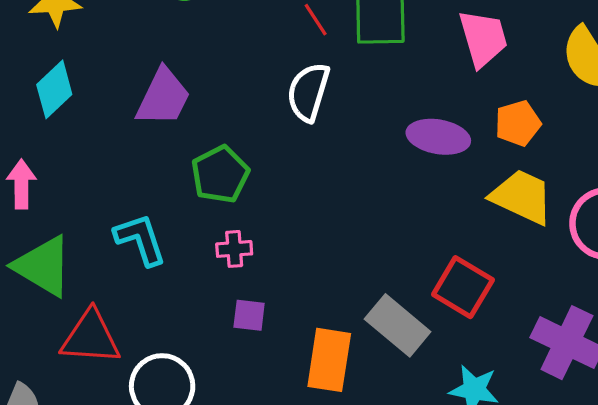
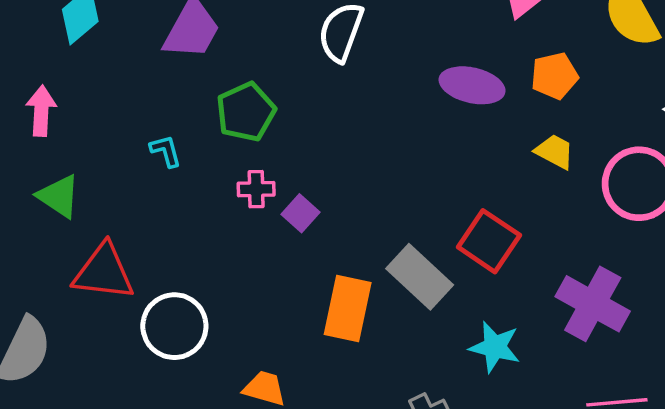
yellow trapezoid: (522, 197) -> (555, 152), size x0.6
cyan L-shape: (140, 239) -> (166, 151), moved, size x0.6
green triangle: (43, 266) -> (59, 196), size x0.7
purple square: (249, 315) -> (301, 213), moved, turned 32

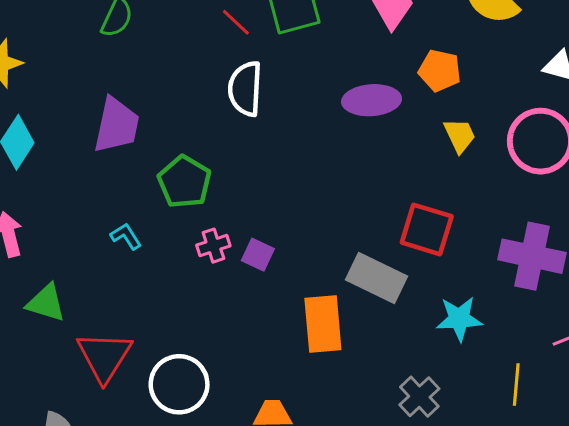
orange pentagon: (554, 76) -> (440, 71), turned -30
yellow trapezoid: (555, 152) -> (460, 136), turned 54
red triangle: (104, 272) -> (104, 356), turned -48

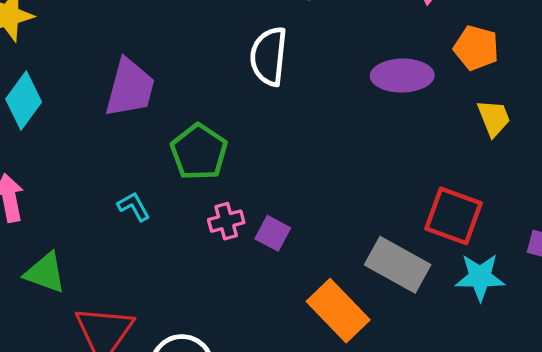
cyan star: (459, 319) -> (480, 277), moved
orange rectangle: (323, 324) -> (338, 311), turned -42

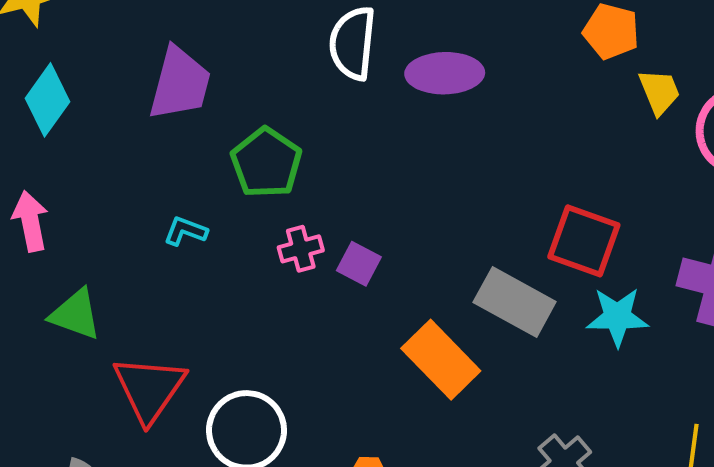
purple ellipse: (402, 76) -> (445, 73), moved
yellow trapezoid: (494, 118) -> (659, 92), moved
cyan L-shape: (134, 206) -> (185, 231), turned -40

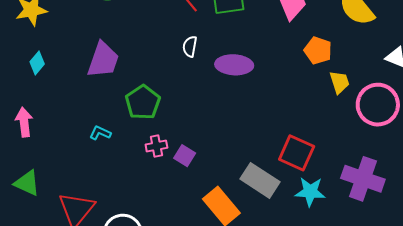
white semicircle: (353, 43) -> (190, 47), size x0.6
cyan diamond: (47, 100) -> (37, 63), size x0.7
green triangle: (75, 314) -> (27, 183), moved

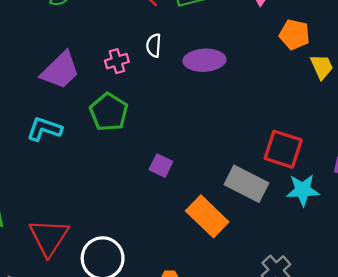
purple trapezoid: (103, 60) -> (60, 70), turned 33
cyan L-shape: (100, 133) -> (44, 129), moved, size x1.5
pink cross: (156, 146) -> (117, 61), moved

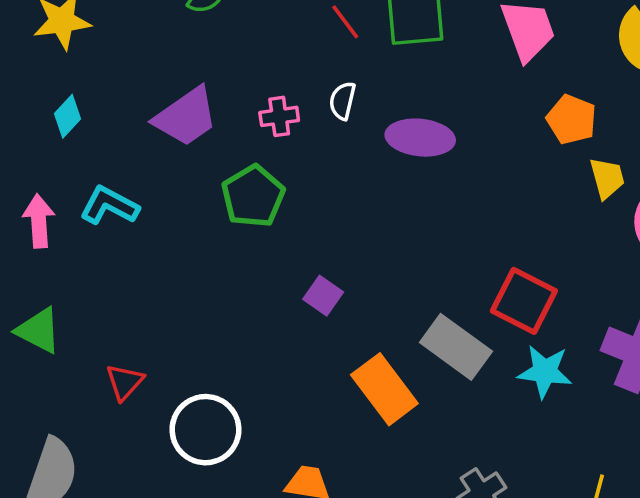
cyan L-shape: (44, 129) -> (109, 206), moved
red triangle: (49, 237) -> (125, 382), size x0.6

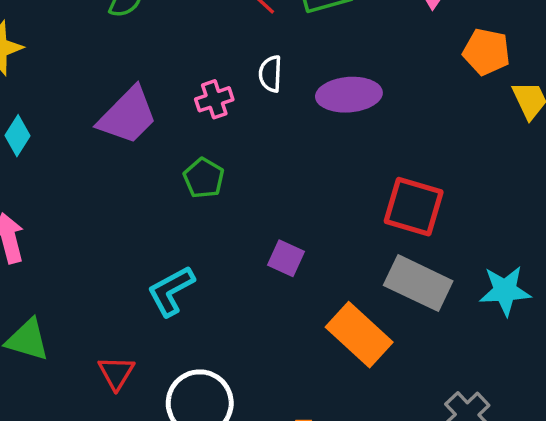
green pentagon: (253, 196) -> (204, 178), size x0.7
cyan L-shape: (109, 206) -> (171, 291), moved, turned -46
red square: (524, 301) -> (414, 207), moved

